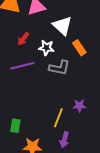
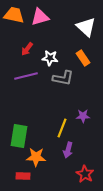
white triangle: (62, 26) -> (86, 27), moved
green rectangle: (15, 126) -> (19, 136), size x1.6

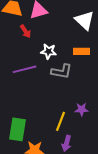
red arrow: (27, 49) -> (26, 31), moved, turned -72
orange rectangle: (83, 58) -> (82, 51), turned -56

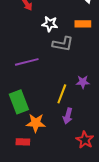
purple line: (24, 69) -> (27, 62), moved
green rectangle: (18, 129) -> (19, 102), turned -30

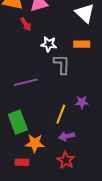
gray L-shape: (63, 44) -> (62, 64), turned -100
purple arrow: (68, 116) -> (67, 136), turned 63
red star: (85, 140) -> (66, 160), moved

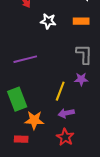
gray L-shape: (62, 64) -> (84, 54), moved

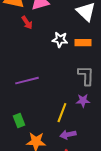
white star: (48, 21) -> (60, 40), moved
green rectangle: (17, 99) -> (19, 121), size x0.6

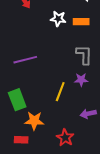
green rectangle: (19, 121) -> (17, 100), size x1.5
purple arrow: (68, 135) -> (88, 114), moved

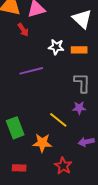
purple line: (25, 60) -> (31, 71), moved
yellow line: (60, 92) -> (58, 120), turned -72
orange star: (34, 121) -> (42, 143), moved

